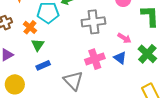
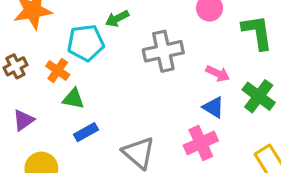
green triangle: (38, 45) -> (73, 99), turned -48
pink cross: (95, 59) -> (201, 143), moved

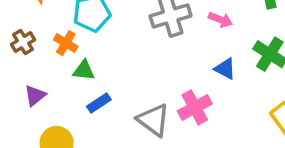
pink arrow: (218, 74) -> (220, 20), moved
pink cross: (201, 143) -> (195, 107), moved

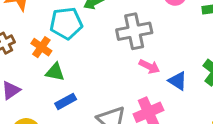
pink arrow: (220, 20) -> (149, 66), moved

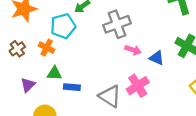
green triangle: (55, 72) -> (54, 73), moved
blue rectangle: (66, 101) -> (72, 87), turned 42

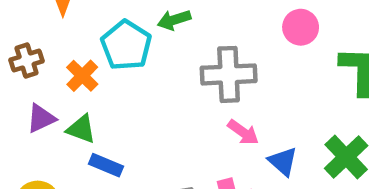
cyan pentagon: (63, 26) -> (126, 45), turned 30
purple triangle: (28, 85) -> (41, 118), moved

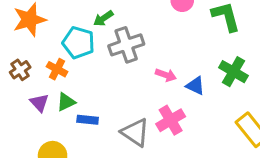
gray cross: (229, 74) -> (126, 45), moved
purple triangle: (41, 118) -> (39, 103), turned -30
green triangle: (81, 129) -> (66, 102), turned -30

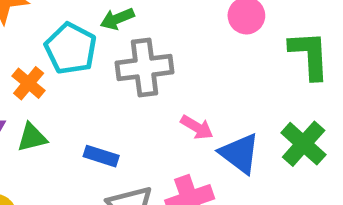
blue triangle: (195, 86) -> (240, 154), size x1.4
blue rectangle: (88, 120) -> (101, 156), moved

